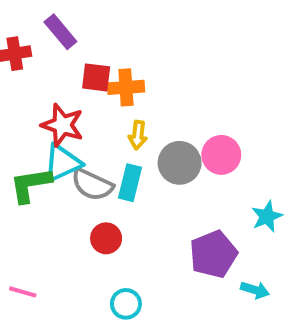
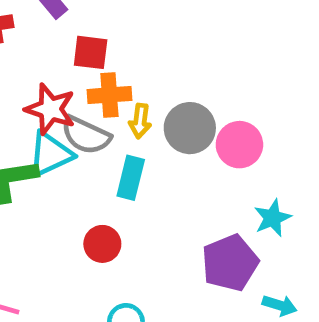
orange cross: (126, 87) -> (109, 95), moved
gray circle: (180, 163) -> (190, 128), moved
gray semicircle: (92, 185) -> (86, 135), moved
cyan star: (267, 216) -> (273, 218), moved

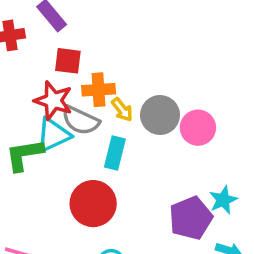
red square: (91, 52) -> (68, 61), moved
yellow arrow: (140, 121) -> (122, 110), turned -45
cyan star: (273, 218) -> (223, 200), moved
red circle: (102, 244) -> (93, 204), size x1.6

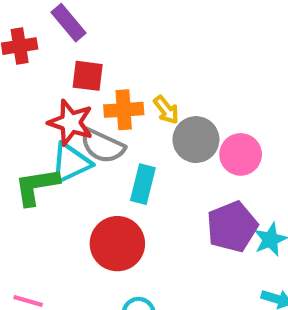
yellow arrow: (122, 110) -> (166, 110), moved
purple pentagon: (191, 218) -> (232, 227), moved

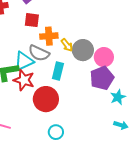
yellow arrow: (166, 110) -> (67, 45), moved
red star: (71, 123) -> (24, 80), moved
purple pentagon: (232, 227) -> (102, 78), moved

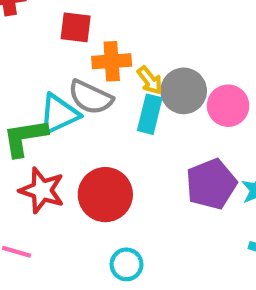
cyan rectangle: (58, 71) -> (150, 114), moved
purple pentagon: (102, 78) -> (211, 184), moved
red star: (24, 80) -> (42, 190), moved

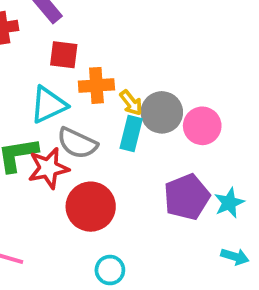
gray semicircle: (91, 97) -> (77, 143), moved
cyan triangle: (59, 114) -> (48, 105), moved
red star: (42, 190) -> (48, 168), moved, turned -30

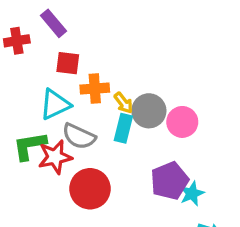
cyan star: (229, 203) -> (192, 194), moved

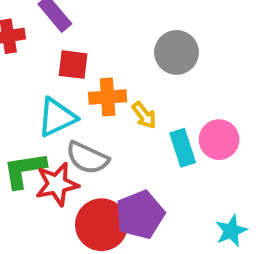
gray circle: (149, 111) -> (176, 52), moved
cyan rectangle: (123, 128) -> (183, 148), moved, turned -32
purple pentagon: (170, 181) -> (140, 215), moved

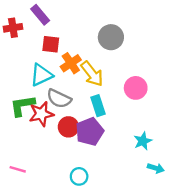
orange cross: (108, 97) -> (71, 63), turned -30
yellow arrow: (144, 115) -> (92, 74), size x1.6
cyan rectangle: (183, 148) -> (98, 106), moved
red circle: (101, 225) -> (68, 127), moved, size x0.7

